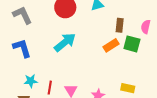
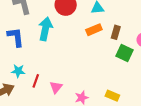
cyan arrow: (65, 42) -> (45, 29), moved, turned -50
orange rectangle: (111, 45) -> (94, 30), moved

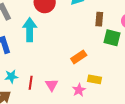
orange rectangle: (94, 30) -> (79, 57), moved
yellow rectangle: (112, 96) -> (95, 79), moved

